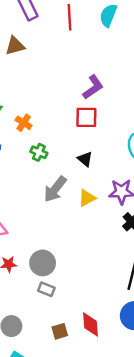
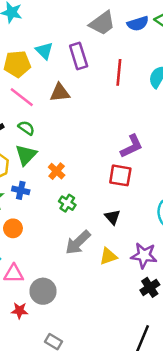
gray circle: (43, 263) -> (43, 291), moved

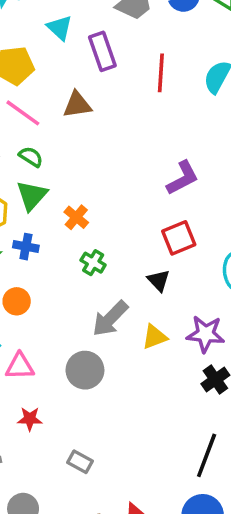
cyan triangle: (44, 51) -> (60, 28), moved
red square: (120, 175) -> (179, 238), moved, turned -30
gray circle: (43, 291) -> (85, 370), moved

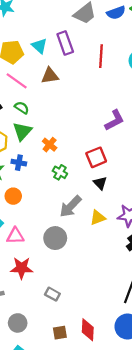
cyan triangle: (60, 28) -> (39, 46), moved
red square: (179, 238) -> (96, 157), moved
red star: (30, 419) -> (22, 268), size x1.5

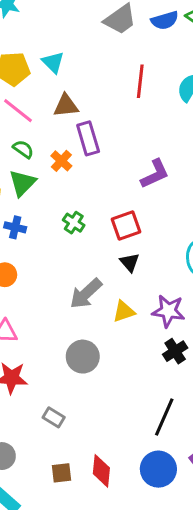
purple rectangle: (65, 43) -> (88, 138), moved
orange cross: (50, 145) -> (61, 161), moved
green cross: (60, 172) -> (74, 223), moved
gray circle: (55, 238) -> (83, 357), moved

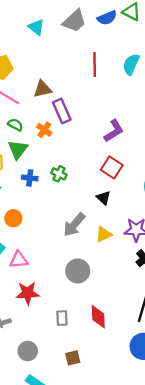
cyan triangle: (53, 62) -> (36, 27), moved
red square: (126, 225) -> (112, 167), moved, turned -30
blue cross: (15, 227) -> (30, 178), moved
gray rectangle: (54, 417) -> (62, 318), turned 63
red diamond: (101, 471) -> (98, 317), moved

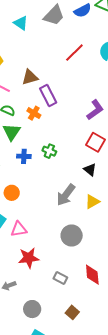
red line: (95, 65) -> (74, 53), turned 50
gray rectangle: (62, 318) -> (60, 278), turned -56
brown square: (73, 358) -> (72, 312), turned -32

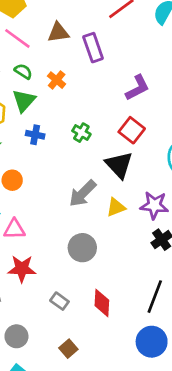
purple rectangle: (48, 95) -> (93, 48), moved
green cross: (49, 151) -> (81, 133), moved
black triangle: (90, 170) -> (119, 165), size x1.6

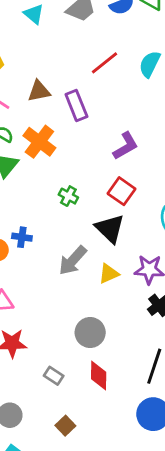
orange cross: (57, 80) -> (39, 142), size x1.6
blue cross: (35, 135) -> (22, 237), moved
gray circle: (82, 248) -> (90, 333), moved

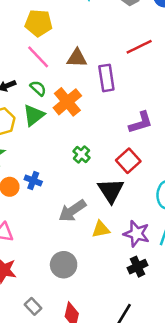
gray circle: (90, 333) -> (64, 265), moved

